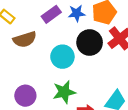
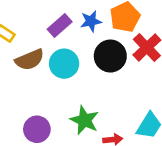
cyan circle: (62, 57) -> (64, 64), moved
green star: (64, 92) -> (84, 120), turned -30

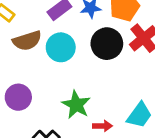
purple circle: (37, 129) -> (18, 97), moved

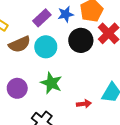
green star: (76, 105) -> (51, 83), moved

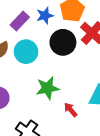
green star: (51, 83) -> (48, 88), moved, turned -30
red arrow: (84, 104) -> (71, 110), turned -120

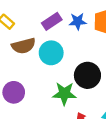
black circle: (63, 42) -> (87, 75), moved

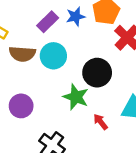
brown semicircle: (24, 46) -> (22, 54), turned 30
green star: (64, 94) -> (76, 97), turned 30

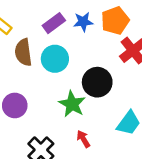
brown semicircle: (22, 54) -> (23, 52), turned 70
red arrow: (101, 122) -> (83, 139), moved

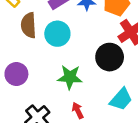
black circle: (97, 82) -> (110, 57), moved
green star: (72, 104) -> (70, 77), turned -30

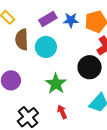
green star: (70, 77) -> (56, 84), turned 30

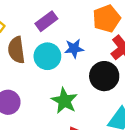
blue star: (71, 20) -> (74, 49), moved

